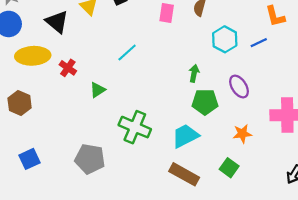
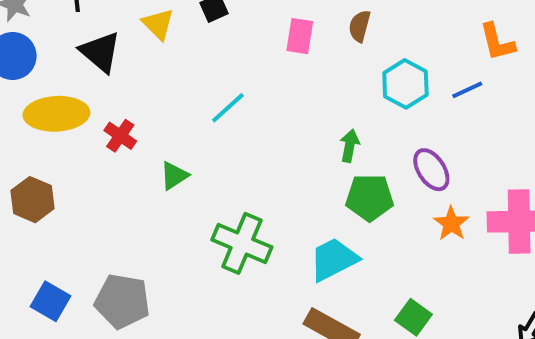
orange star: (242, 134) -> (451, 223), moved, turned -30
blue square: (29, 159) -> (50, 301), turned -35
gray pentagon: (90, 159) -> (122, 301), moved

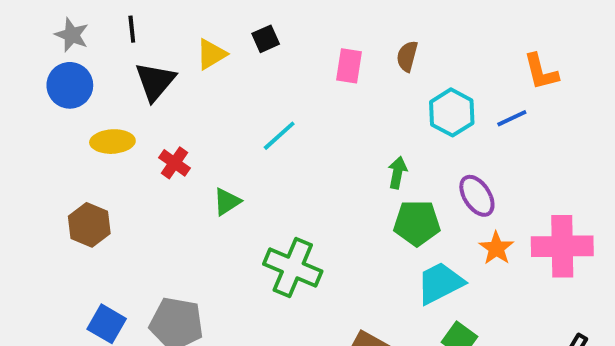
yellow triangle: (158, 24) -> (211, 54), turned 44
black triangle: (100, 52) -> (155, 81), turned 30
yellow ellipse: (56, 114) -> (112, 142), size x0.7
cyan trapezoid: (334, 259) -> (440, 283), moved

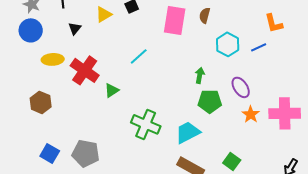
pink rectangle: (349, 66) -> (175, 20), size x1.6
black triangle: (155, 81) -> (75, 28), size x0.6
red cross: (174, 163) -> (85, 70), size x1.8
cyan trapezoid: (440, 283) -> (188, 132), moved

